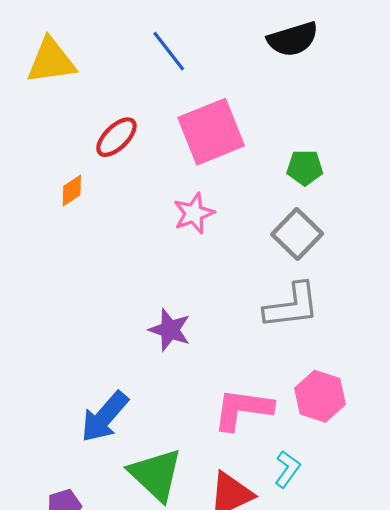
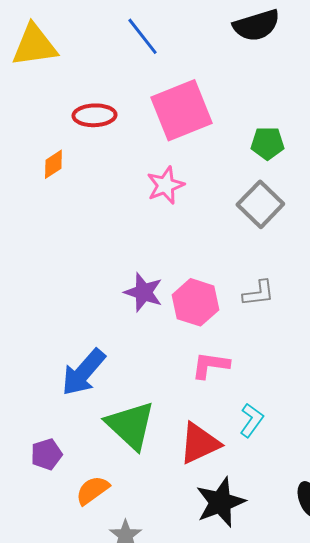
red ellipse: (116, 137) -> (94, 115), turned 42
gray L-shape: (292, 306) -> (258, 293), moved, size x0.6
pink hexagon: (320, 396) -> (195, 302), moved
pink L-shape: (243, 409) -> (210, 365), size x0.7

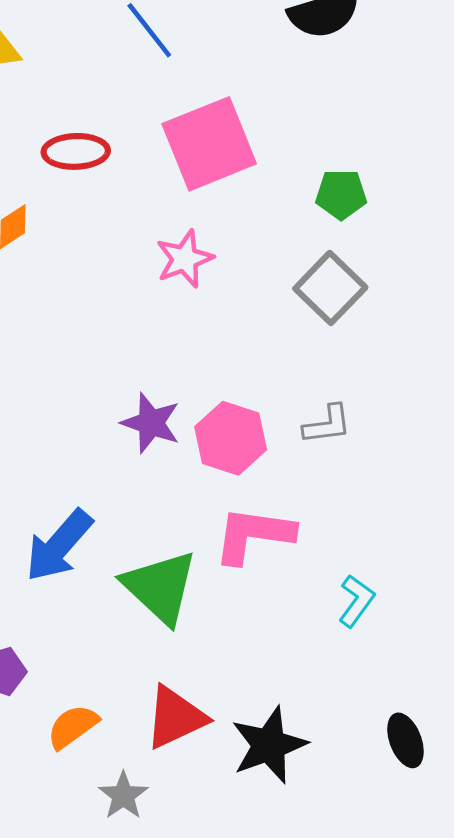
pink L-shape: (210, 365) -> (254, 535), size x1.4
cyan L-shape: (251, 420) -> (356, 601), moved
green triangle: (130, 425) -> (160, 587), moved
red triangle: (199, 443) -> (175, 717), moved

